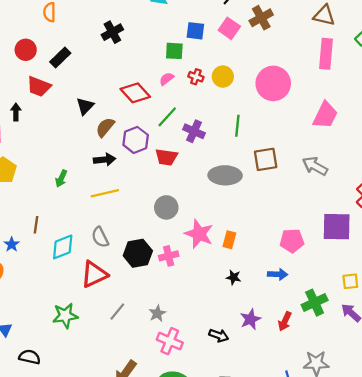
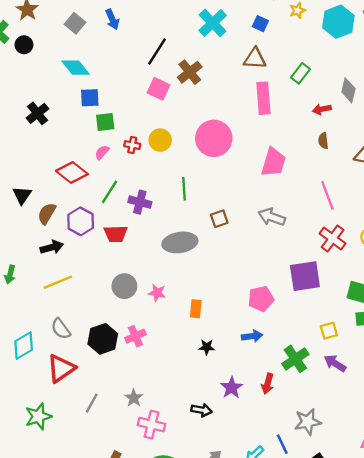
blue square: (195, 31) -> (90, 98), moved
brown square: (266, 159) -> (219, 219), size x0.7
pink star: (199, 234) -> (157, 293), moved, size x0.6

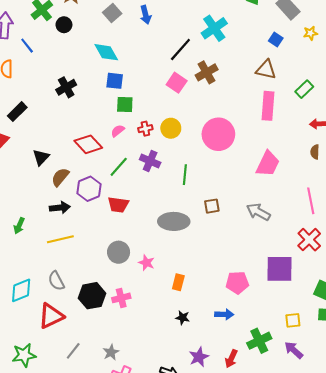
cyan cross: (213, 23) -> (214, 28), moved
red cross: (132, 145) -> (145, 129), turned -32
purple cross: (140, 202) -> (150, 161), moved

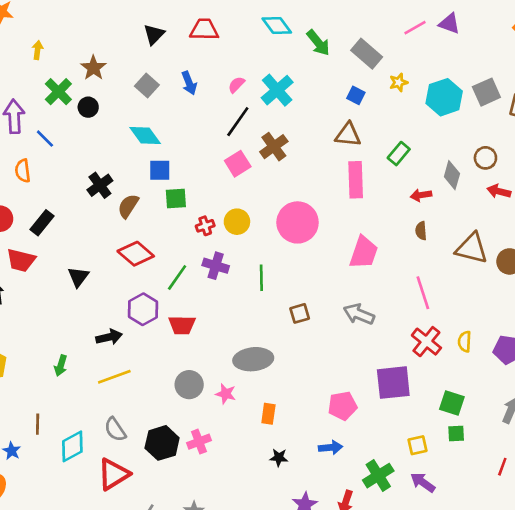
pink square: (177, 83) -> (238, 164), turned 30
pink semicircle: (118, 131) -> (236, 85), moved
brown semicircle: (60, 177) -> (128, 206), moved
gray ellipse: (174, 221) -> (253, 359), moved

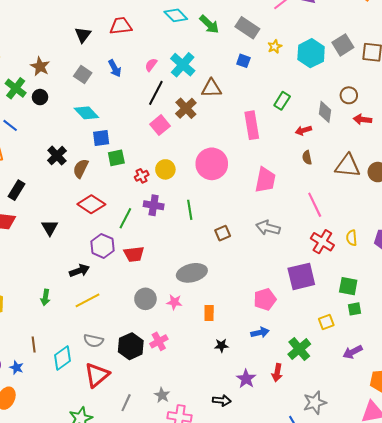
brown triangle: (348, 135) -> (212, 88), moved
gray semicircle: (115, 429) -> (93, 341), turned -36
purple arrow: (423, 482) -> (353, 352), moved, turned -54

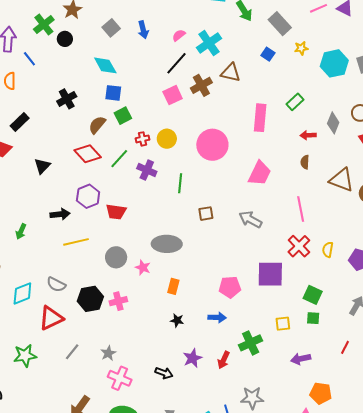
green square: (116, 158) -> (123, 116), turned -30
brown semicircle: (81, 169) -> (97, 125), moved
green line: (125, 218) -> (119, 159), moved
yellow line: (87, 300) -> (76, 242), moved

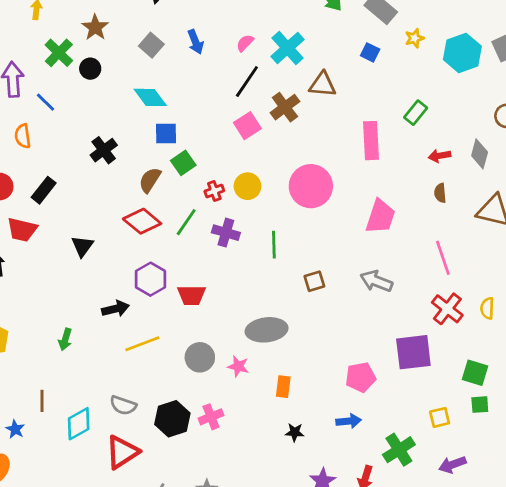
gray diamond: (333, 123) -> (480, 154), moved
purple arrow: (301, 359) -> (452, 465), moved

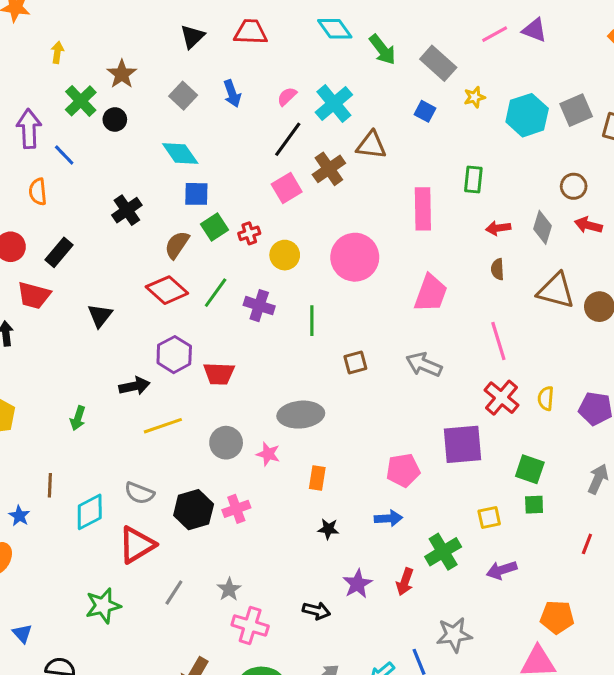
green rectangle: (416, 113) -> (473, 179), turned -35
red cross: (214, 191) -> (249, 233), moved

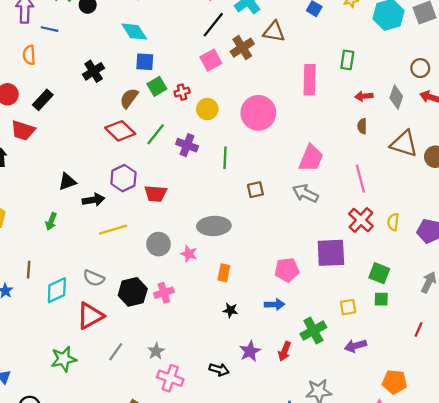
blue line: (64, 155) -> (50, 29), turned -36
pink trapezoid: (431, 293) -> (311, 158), moved
black triangle: (100, 316) -> (67, 182), moved, turned 30

